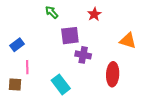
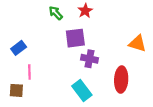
red star: (94, 14) -> (85, 11), moved
cyan rectangle: (61, 84) -> (82, 90), moved

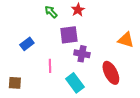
blue rectangle: (19, 48) -> (27, 44), moved
pink line: (29, 72) -> (50, 66), moved
red ellipse: (121, 80) -> (111, 73), turned -30

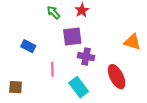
blue rectangle: (27, 44) -> (28, 46), turned 64

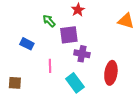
green arrow: (53, 12) -> (49, 21), moved
orange triangle: (132, 42) -> (126, 21), moved
red ellipse: (117, 77) -> (111, 73), turned 35

